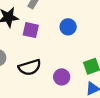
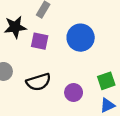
blue circle: (68, 27) -> (81, 38), size x1.5

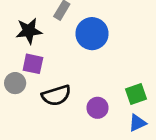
blue circle: (81, 38) -> (92, 34), moved
purple square: (40, 41) -> (33, 64), moved

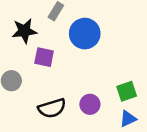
purple square: (33, 64) -> (44, 57), moved
black semicircle: (56, 95) -> (52, 108), moved

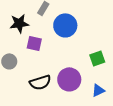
green square: (127, 91) -> (97, 58), moved
purple circle: (90, 104) -> (69, 79), size x1.5

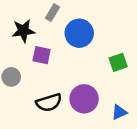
green square: (97, 58) -> (118, 62), moved

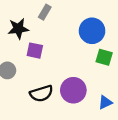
blue circle: (79, 33) -> (92, 31), moved
green square: (118, 62) -> (104, 57), turned 35

